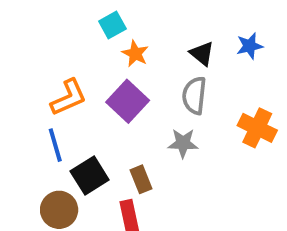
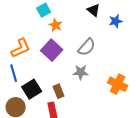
black triangle: (202, 54) -> (94, 10), moved
gray semicircle: (194, 95) -> (87, 47), turned -144
orange cross: (257, 128) -> (118, 84), moved

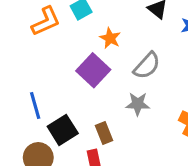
orange star: (56, 25) -> (110, 38), moved
orange L-shape: (21, 48) -> (46, 21), moved

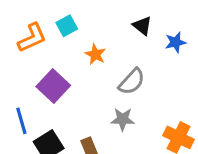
purple square: (93, 70) -> (53, 86), moved

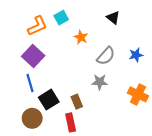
blue star: (175, 42) -> (136, 55), moved
purple square: (53, 86) -> (33, 56), moved

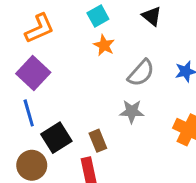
cyan square: (61, 18) -> (98, 16), moved

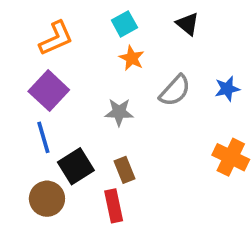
gray star: (132, 111) -> (119, 112), moved

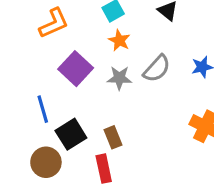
purple square: (49, 91) -> (76, 69), moved
gray star: (119, 112) -> (119, 78), moved

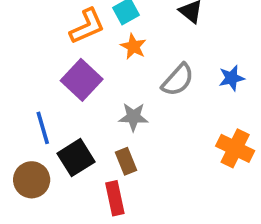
orange L-shape: (54, 23) -> (87, 26), moved
gray star: (119, 78) -> (133, 117), moved
brown circle: (46, 162) -> (32, 180), moved

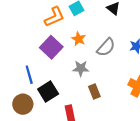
orange star: (133, 47) -> (79, 39), moved
brown rectangle: (126, 161) -> (94, 92), moved

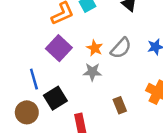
orange star: (79, 39) -> (95, 48), moved
brown rectangle: (94, 92) -> (120, 105), moved

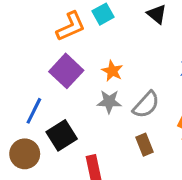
gray semicircle: (121, 48) -> (146, 105), moved
blue line: (34, 79) -> (34, 111), turned 42

